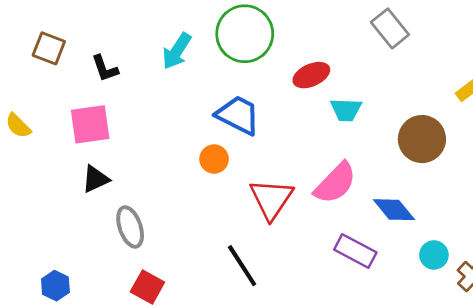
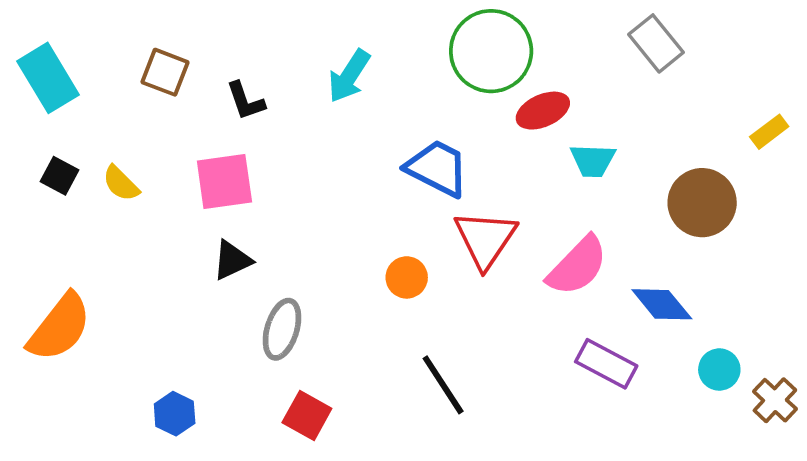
green circle: (245, 34) -> (491, 51), moved
orange circle: (214, 159) -> (407, 277), moved
red triangle: (271, 199) -> (485, 239), moved
gray ellipse: (130, 227) -> (282, 329), turned 36

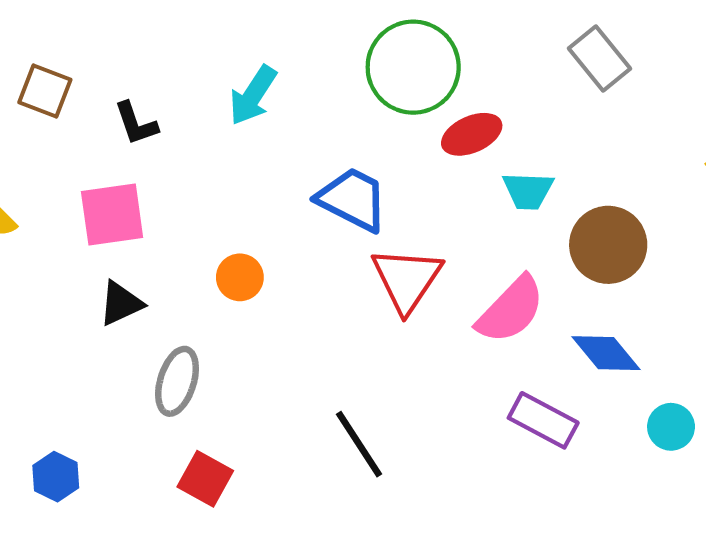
brown circle: (702, 203) -> (608, 245), moved
orange circle: (407, 277) -> (240, 277), moved

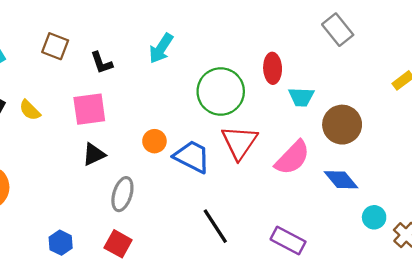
green circle: (413, 67) -> (221, 91), moved
red ellipse: (472, 134) -> (273, 68), turned -68
blue trapezoid: (353, 199) -> (192, 157), moved
purple rectangle: (543, 420) -> (288, 240), moved
red square: (205, 479) -> (118, 244), moved

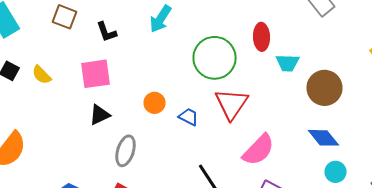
blue trapezoid: (192, 157) -> (188, 117), size x0.6
pink semicircle: (292, 158) -> (258, 150), moved
cyan circle: (374, 217) -> (336, 172), moved

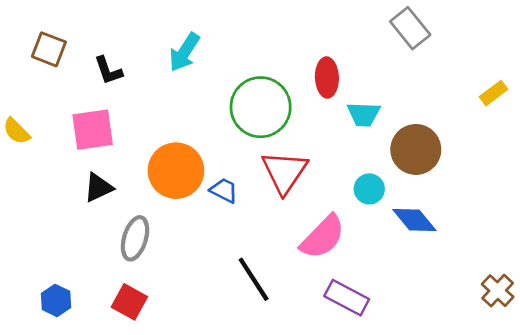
orange circle: (154, 103) -> (176, 171), size x1.8
cyan circle: (336, 172) -> (369, 189), moved

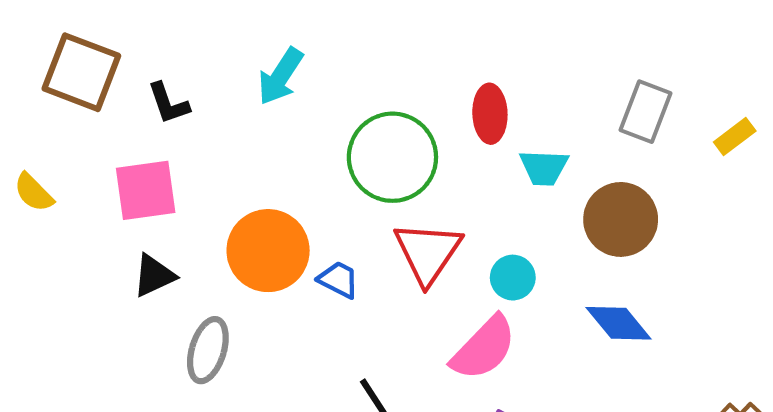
gray rectangle: (410, 28) -> (646, 112), moved, turned 60
brown square: (49, 49) -> (81, 72), size x1.5
cyan circle: (369, 189) -> (513, 278), moved

